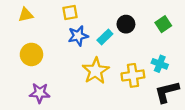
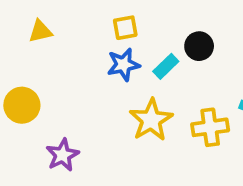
yellow square: (70, 12) -> (125, 28), moved
yellow circle: (31, 54) -> (22, 105), moved
purple star: (40, 93) -> (62, 155), turned -30

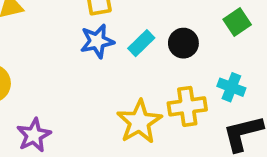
black circle: (199, 46) -> (183, 43), moved
yellow star: (151, 120) -> (139, 122), moved

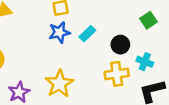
black circle: (183, 43) -> (120, 45), moved
yellow star: (139, 122) -> (59, 84), moved

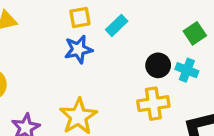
cyan rectangle: (87, 34) -> (117, 25), moved
cyan cross: (145, 62) -> (187, 70), moved

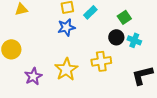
green square: (195, 33) -> (124, 17), moved
yellow cross: (153, 104) -> (101, 61), moved

